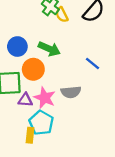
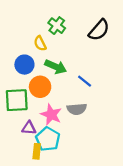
yellow semicircle: (62, 15) -> (40, 43), moved
blue line: (92, 64) -> (85, 81), moved
purple triangle: (25, 100) -> (29, 128), moved

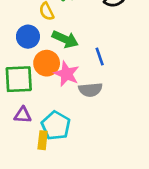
blue line: (85, 81) -> (100, 57), turned 32
pink star: (51, 115) -> (66, 74), moved
purple triangle: (29, 128) -> (23, 115), moved

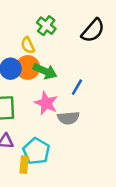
blue line: (100, 57) -> (77, 87), turned 49
orange circle: (47, 63) -> (28, 67), moved

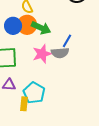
pink star: (46, 103) -> (42, 54), turned 30
gray semicircle: (68, 118) -> (60, 53), moved

